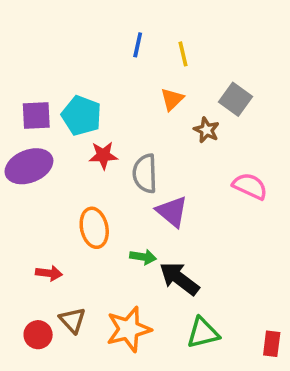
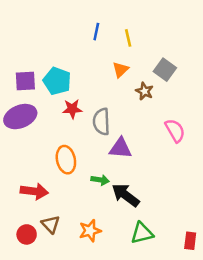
pink semicircle: (250, 186) -> (175, 130), turned 35
purple triangle: (172, 212) -> (120, 148), turned -35
red arrow: (49, 273) -> (34, 191), size x1.5
orange star: (129, 329) -> (90, 231), size x0.7

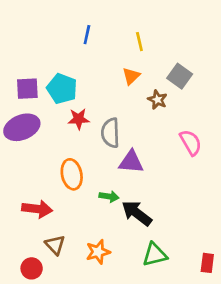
blue line: (96, 32) -> (87, 35), moved
red circle: (27, 234) -> (32, 268), moved

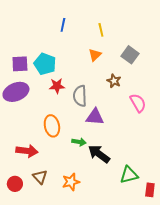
brown star: (157, 100) -> (114, 81), moved
green triangle: (155, 255) -> (129, 175), moved
red circle: (32, 268) -> (15, 184), moved

